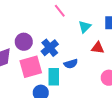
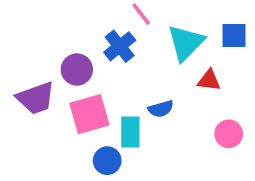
cyan triangle: (85, 27) -> (186, 43), size x1.6
blue cross: (50, 48) -> (120, 46), moved

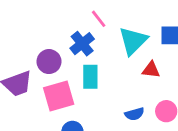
blue semicircle: (161, 109) -> (134, 114), moved
cyan rectangle: (130, 132) -> (90, 77), moved

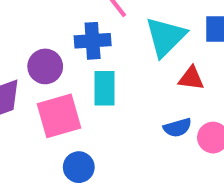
blue cross: (82, 44) -> (93, 41), turned 35
blue semicircle: (134, 114) -> (177, 128), moved

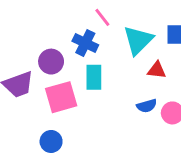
blue cross: (93, 41) -> (85, 43), turned 30
blue circle: (79, 167) -> (51, 141), moved

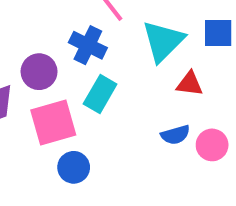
cyan rectangle: (94, 77) -> (100, 94), turned 30
blue circle: (51, 141) -> (74, 167), moved

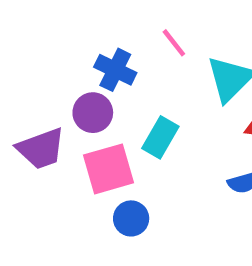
blue cross: (88, 45) -> (115, 70), moved

